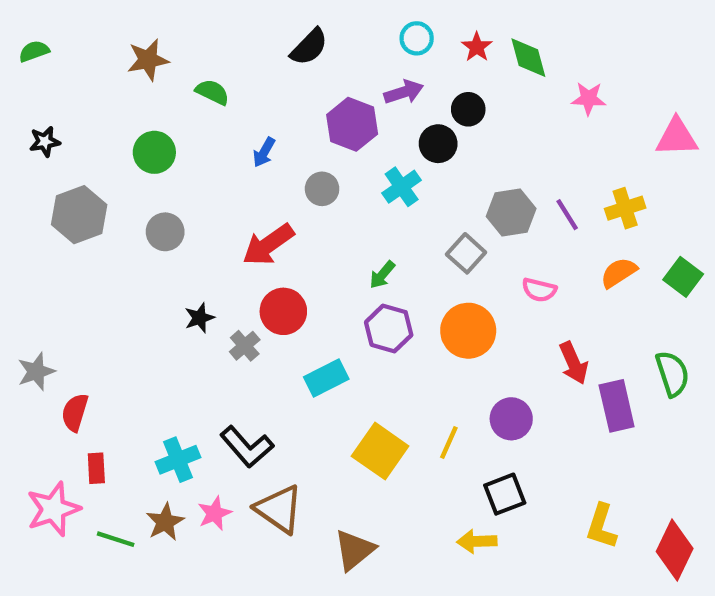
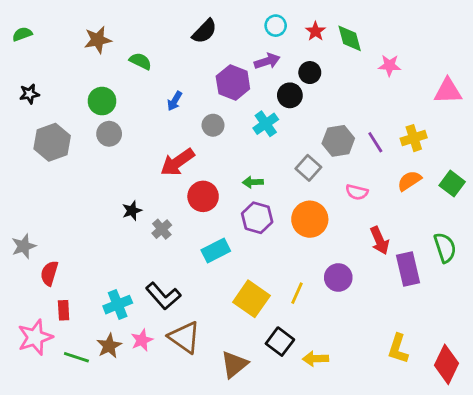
gray circle: (165, 232) -> (109, 134), moved
green arrow: (382, 275) -> (253, 182), turned 48
red circle: (283, 311) -> (203, 196), moved
black square: (505, 494) -> (280, 342), moved, turned -32

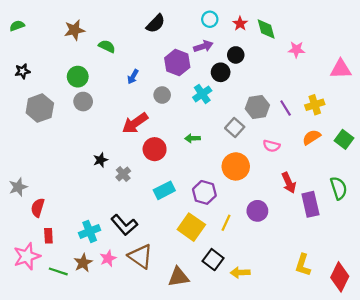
purple hexagon: (257, 218) -> (204, 192), moved
brown triangle: (234, 364) -> (178, 277), turned 30

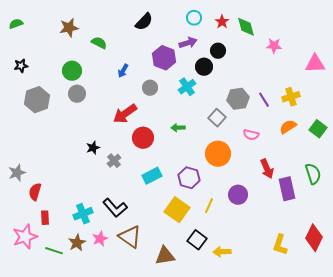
red diamond: (340, 277) -> (314, 238), moved

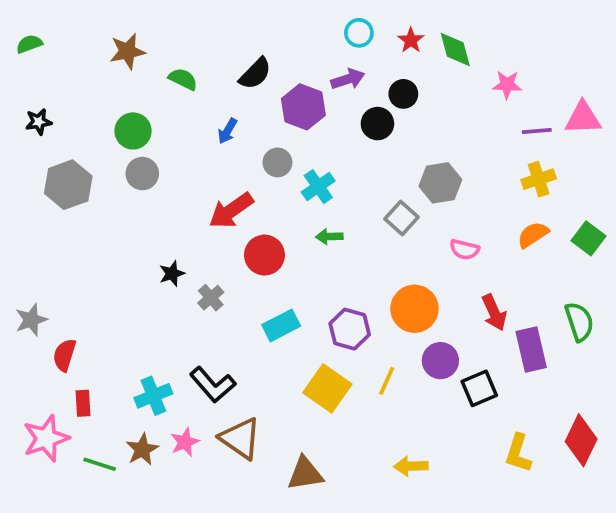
black semicircle: (144, 22) -> (255, 74), moved
cyan cross: (187, 87) -> (318, 187), moved
purple line: (264, 100) -> (537, 131), moved, turned -63
orange circle: (218, 154) -> (414, 309), moved
black square: (197, 240) -> (479, 388), moved, turned 30

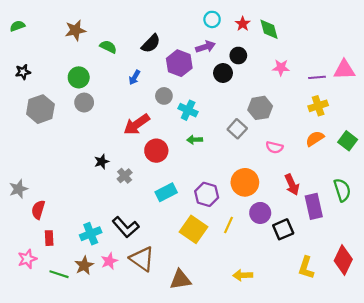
pink star: (507, 85) -> (281, 68), moved
cyan cross: (318, 187) -> (188, 110), turned -30
pink star: (46, 438) -> (27, 259), size x0.7

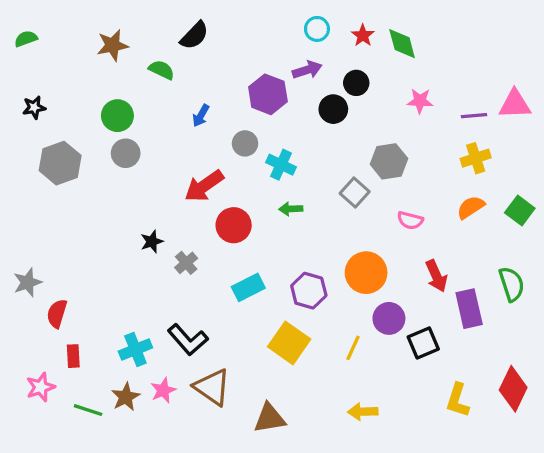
black semicircle: (151, 43) -> (194, 35), moved
yellow line: (228, 225) -> (353, 348), moved

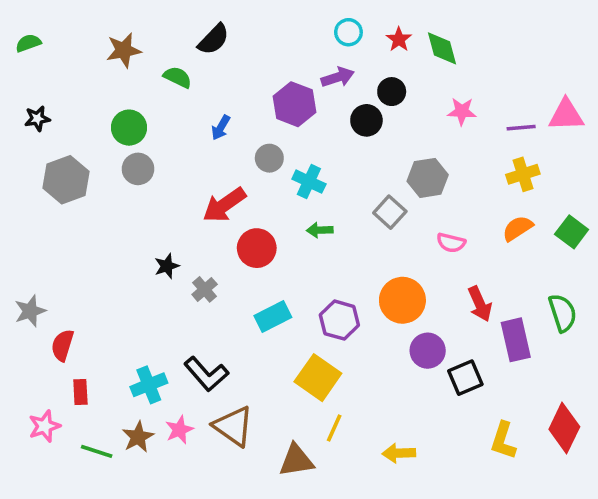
yellow line: (353, 348) -> (334, 428), moved

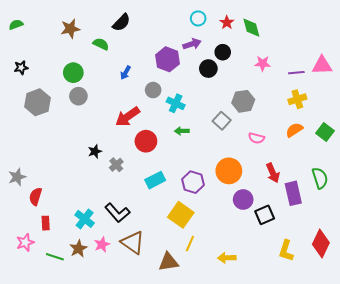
cyan cross: (149, 385) -> (85, 219), turned -30

